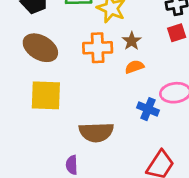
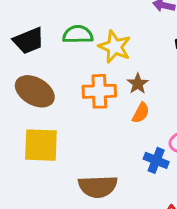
orange semicircle: (134, 67) -> (141, 113), turned 138

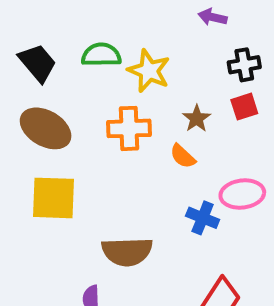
black trapezoid: (29, 41) -> (38, 63), turned -108
brown star: (138, 84) -> (197, 118), moved
orange semicircle: (141, 113) -> (183, 156), turned 105

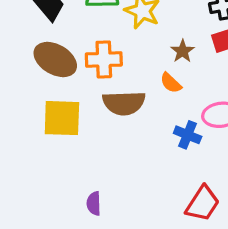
orange cross: (129, 128) -> (104, 59), moved
brown semicircle: (127, 252) -> (124, 103), moved

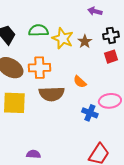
brown star: (183, 51) -> (85, 41), moved
purple semicircle: (94, 203) -> (33, 154), turned 96

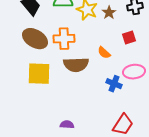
red square: (111, 57) -> (129, 38), moved
purple semicircle: (33, 154) -> (67, 125), moved

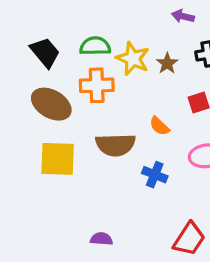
orange cross: (64, 39) -> (97, 85), moved
blue cross: (114, 84) -> (155, 175), moved

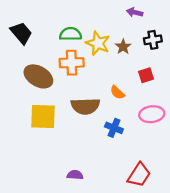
black trapezoid: (45, 52) -> (21, 33), moved

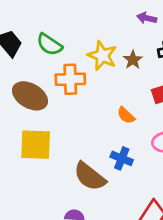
green semicircle: (70, 34) -> (49, 44), moved, turned -145
brown semicircle: (85, 106) -> (90, 176), moved, turned 40

